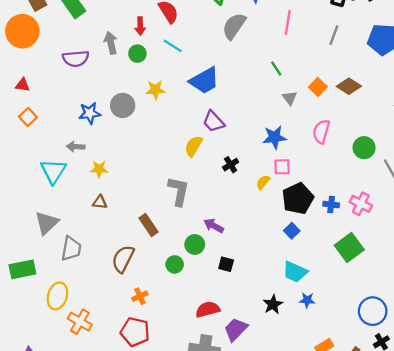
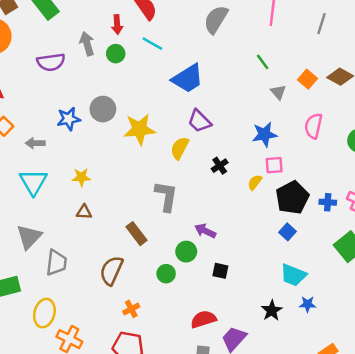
yellow star: (155, 90) -> (140, 129), moved, size x1.5
gray arrow: (76, 147) -> (35, 143), moved

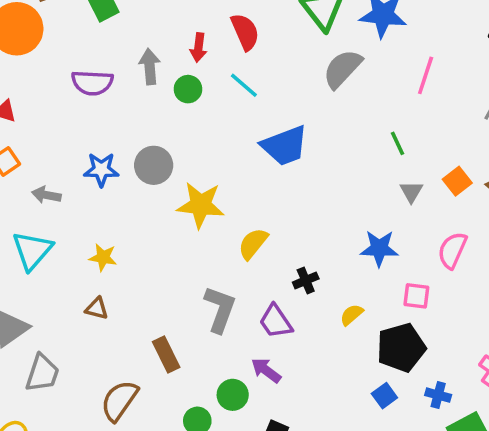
purple trapezoid: (199, 121) -> (276, 321), moved
pink square: (274, 165) -> (416, 296), moved
blue cross: (328, 202) -> (438, 395), moved

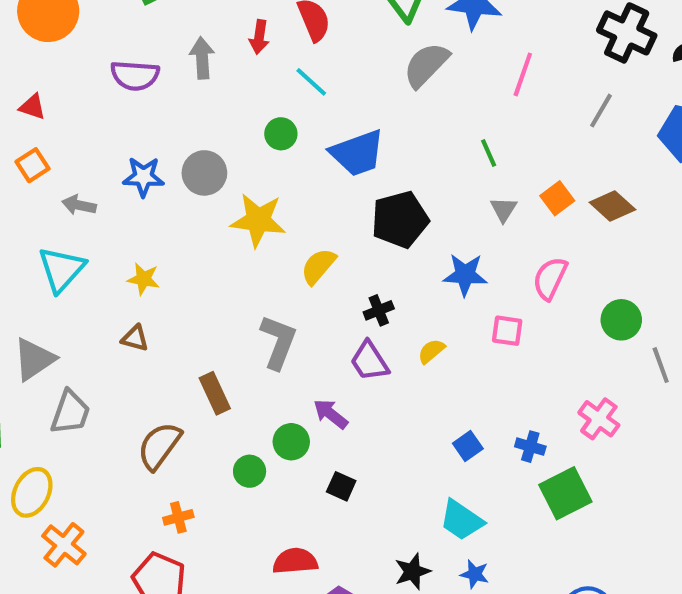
green circle: (188, 89) -> (281, 134), moved
purple trapezoid: (276, 321) -> (369, 361), moved
black pentagon: (401, 348) -> (400, 220), moved

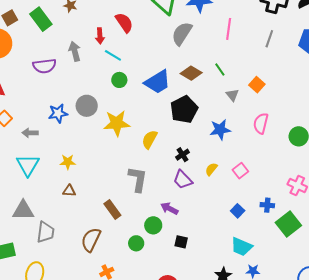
cyan line: (311, 82) -> (113, 55), moved
brown diamond: (612, 206) -> (191, 73), moved
pink square: (507, 331) -> (240, 171), moved, turned -35
gray triangle: (34, 359) -> (23, 210), turned 45

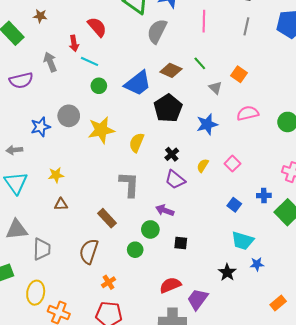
pink semicircle: (261, 123) -> (248, 113), turned 70

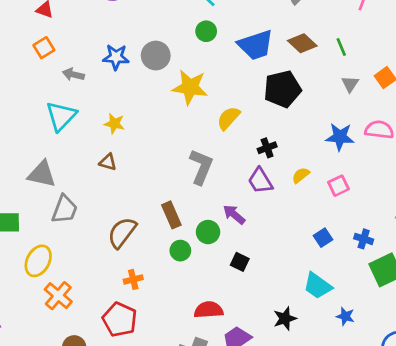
blue star: (207, 124) -> (340, 137), moved
brown rectangle: (107, 218) -> (171, 215), moved
blue star: (257, 264) -> (345, 316), moved

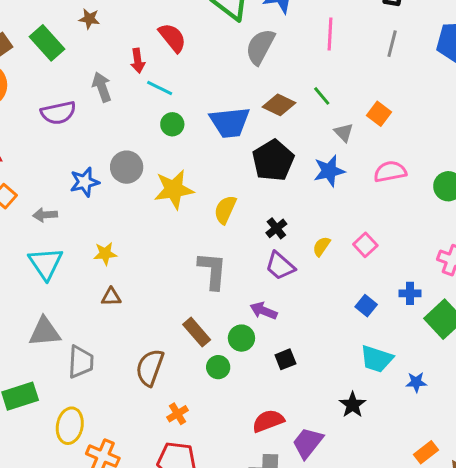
blue trapezoid: (256, 45) -> (230, 122), turned 30
blue star: (340, 137) -> (329, 171), moved
black square: (240, 262) -> (285, 359), turned -30

